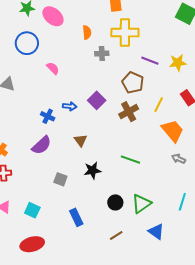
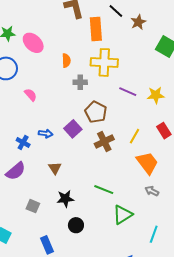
brown pentagon: (133, 83) -> (96, 112), moved
black circle: (115, 202) -> (76, 225), moved
green triangle: (141, 204) -> (123, 215), moved

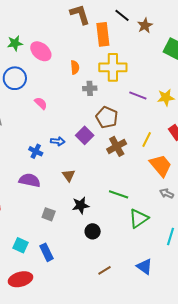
purple semicircle: (16, 171) -> (30, 180), turned -125
blue rectangle: (47, 245) -> (47, 252), moved

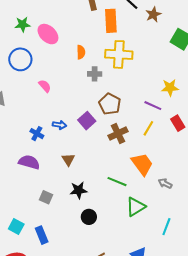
purple line: (138, 95) -> (153, 106), moved
orange trapezoid: (161, 165) -> (142, 164), moved

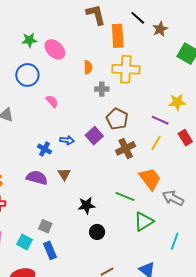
brown triangle: (68, 160) -> (64, 174), moved
gray arrow: (165, 183) -> (173, 198), size x1.5
gray square: (46, 197) -> (45, 226), moved

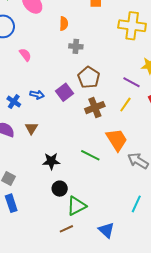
yellow cross: (126, 69) -> (132, 26), moved
green triangle: (144, 221) -> (76, 206), moved

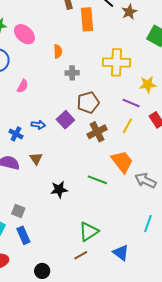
yellow cross: (132, 26) -> (116, 62), moved
pink semicircle: (25, 55) -> (23, 86), turned 72
brown pentagon: (89, 77) -> (88, 102), turned 30
black circle: (60, 189) -> (42, 271), moved

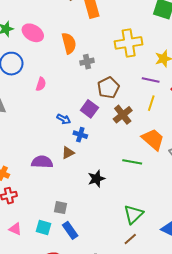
orange semicircle: (58, 51) -> (69, 43), size x1.5
blue arrow: (38, 125) -> (64, 119), turned 32
blue cross: (16, 134) -> (80, 135), moved
brown triangle: (36, 159) -> (68, 153), turned 48

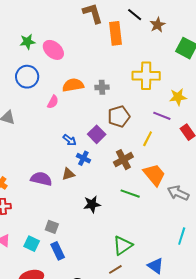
orange semicircle: (69, 43) -> (73, 85), moved, turned -95
yellow line: (151, 103) -> (148, 139), moved
brown cross: (123, 115) -> (123, 160), moved

